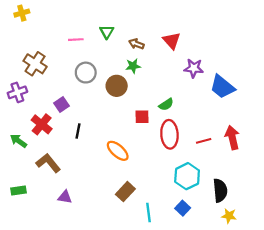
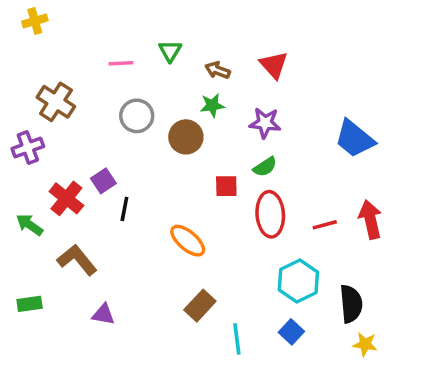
purple star: (194, 68) -> (265, 123), moved
purple square: (61, 105) -> (103, 181), moved

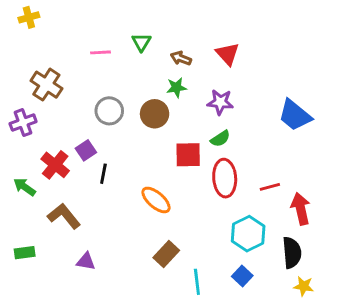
gray circle: (137, 116) -> (109, 111), moved
red square: (226, 186) -> (188, 155), size x1.4
red arrow: (370, 220) -> (301, 209), moved

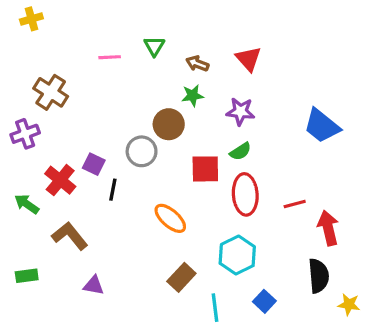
gray circle: (109, 111) -> (142, 151), moved
purple square: (86, 150) -> (94, 164), turned -30
cyan hexagon: (248, 234) -> (237, 255), moved
yellow star: (304, 286) -> (349, 304), moved

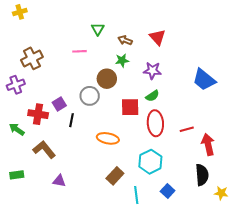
pink line: (110, 57) -> (80, 51), moved
brown cross: (51, 92) -> (32, 58), turned 30
purple square: (94, 164) -> (59, 104), turned 32
red cross: (60, 180) -> (38, 114), turned -30
orange ellipse: (170, 218) -> (108, 138), turned -30

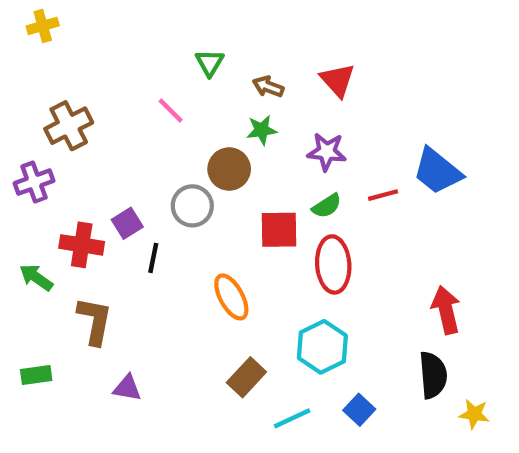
pink line: (80, 51) -> (171, 110), turned 48
red line: (187, 129) -> (383, 195), moved
orange ellipse: (108, 138) -> (231, 297), turned 50
brown L-shape: (44, 150) -> (95, 321), turned 50
cyan line: (136, 195) -> (292, 418), turned 72

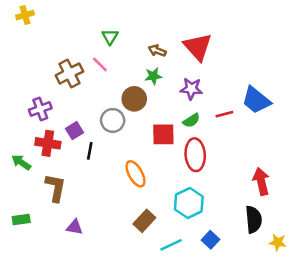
green triangle: (210, 63) -> (110, 37), moved
red triangle: (338, 80) -> (198, 47), size x1.4
brown cross: (69, 126) -> (69, 73), moved
purple cross: (34, 182) -> (40, 109), moved

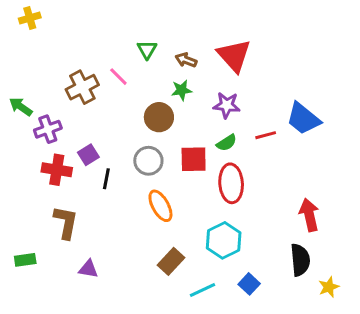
green triangle: (110, 37) -> (147, 50), moved
gray circle: (113, 120) -> (148, 161), moved
green arrow: (21, 162) -> (21, 107), moved
yellow star: (278, 242) -> (329, 287), turned -30

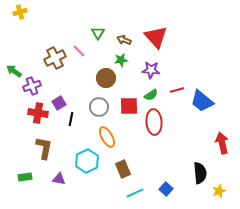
blue trapezoid: (303, 119) -> (202, 101), moved
red arrow: (309, 215) -> (222, 143), moved
cyan hexagon: (224, 240) -> (87, 161), moved
green rectangle: (25, 260) -> (25, 177), moved
brown rectangle: (171, 261) -> (123, 169), moved, turned -66

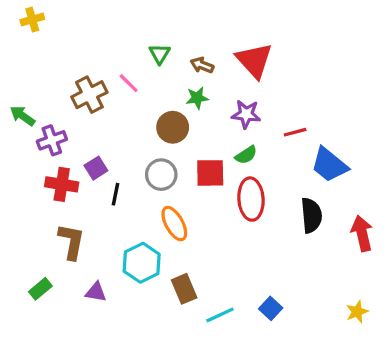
red line: (177, 90) -> (295, 132), moved
brown rectangle: (123, 169) -> (184, 289), moved
black semicircle: (200, 173) -> (311, 215), moved
green rectangle: (25, 177) -> (40, 289), turned -32

